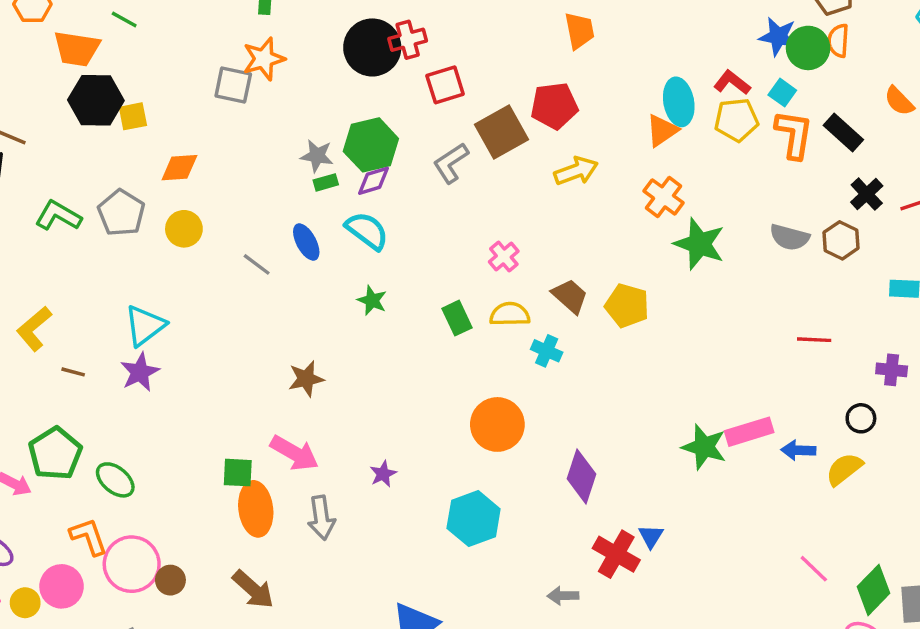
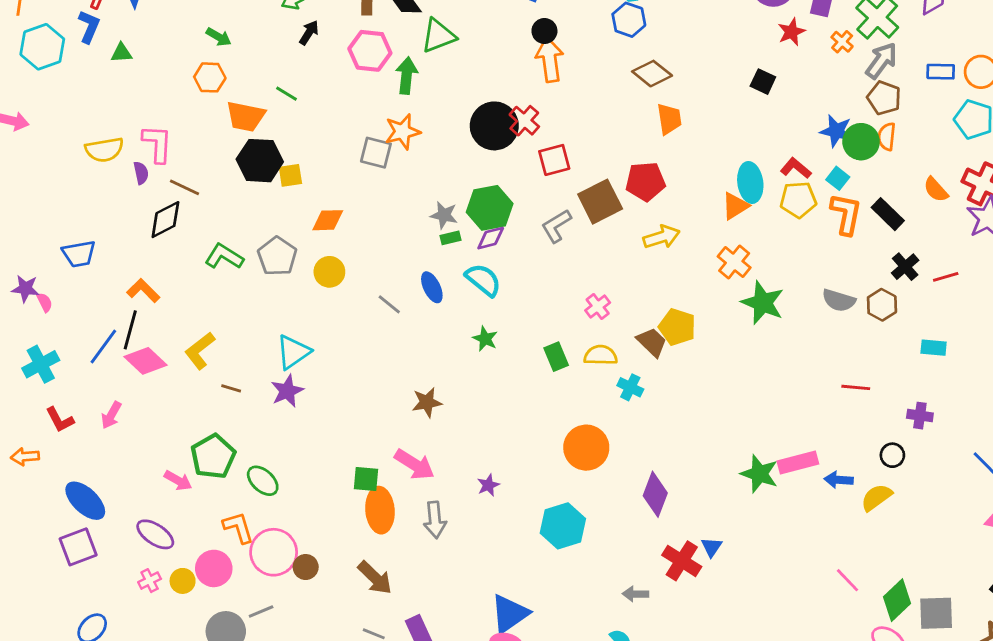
red cross: (408, 40) -> (524, 121), turned -36
yellow pentagon: (627, 306) -> (677, 327), moved

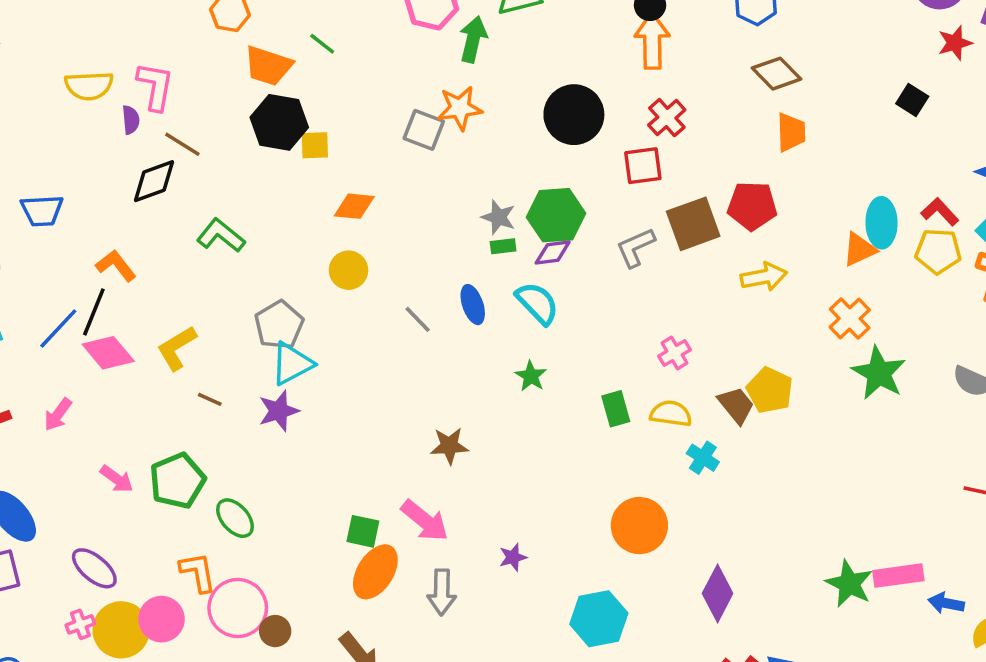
red cross: (524, 121) -> (667, 118), moved
gray pentagon: (277, 256) -> (279, 325), moved
pink arrow: (178, 481) -> (117, 479), moved
orange ellipse: (380, 510) -> (375, 572), turned 30
yellow circle: (183, 581) -> (121, 630), size x1.8

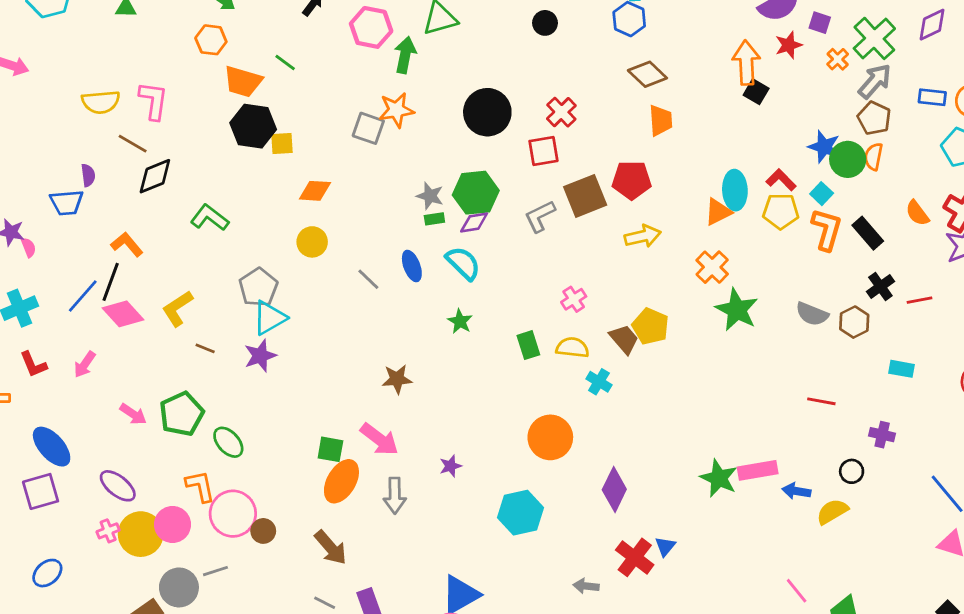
orange arrow: (652, 41) -> (746, 63), moved
purple semicircle: (131, 120) -> (88, 175), moved
brown line: (182, 144) -> (133, 144), moved

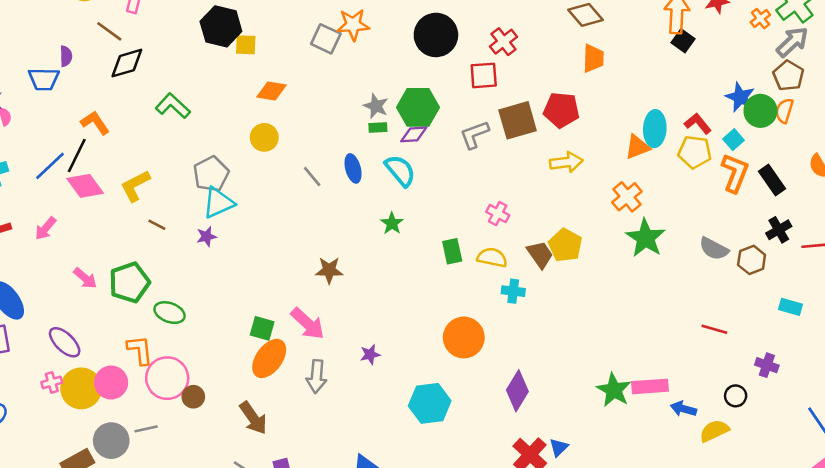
pink cross: (574, 299) -> (498, 214), turned -35
purple star: (260, 356) -> (206, 237), size x0.7
cyan cross: (599, 382) -> (513, 291), turned -30
green ellipse: (228, 442) -> (170, 313), turned -32

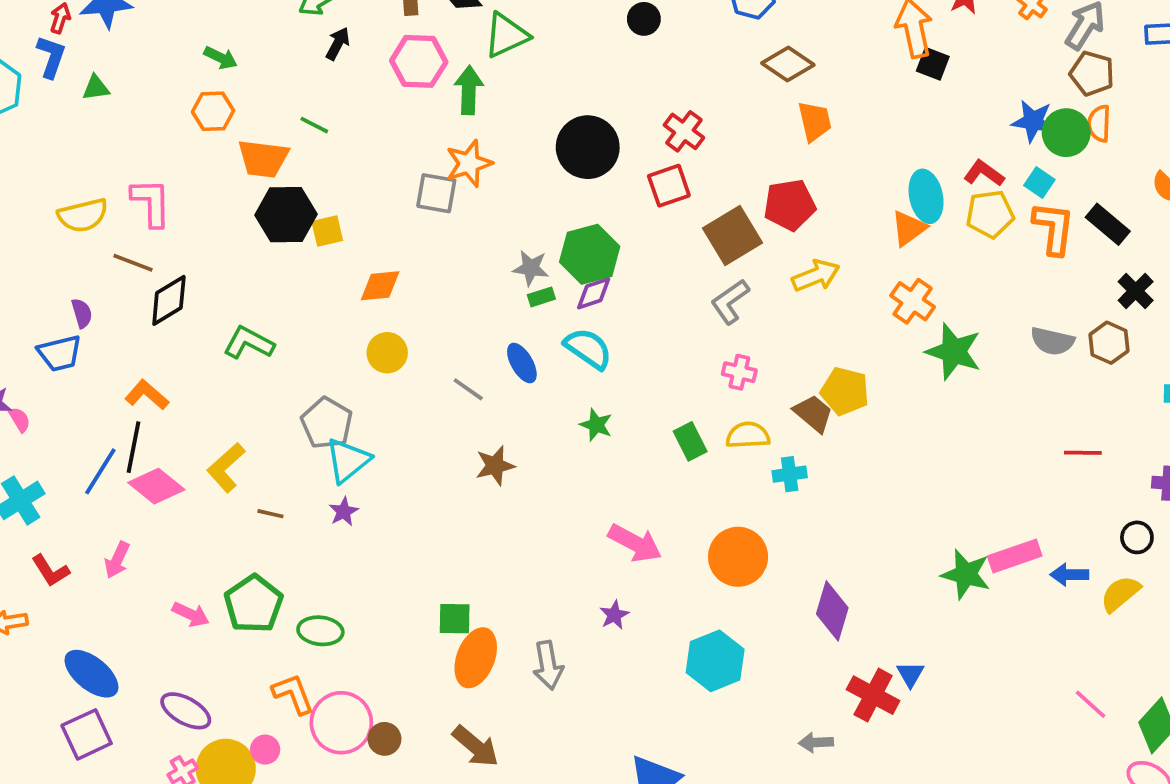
gray L-shape: (474, 135) -> (730, 302), moved
brown star: (329, 270) -> (495, 466), moved
pink arrow: (308, 324) -> (635, 543), moved
pink circle: (111, 383) -> (265, 750), size x0.6

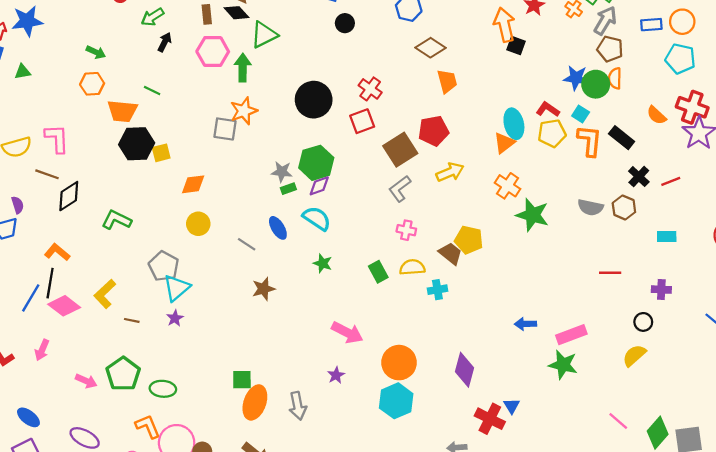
orange circle: (738, 557) -> (399, 363), moved
green star: (966, 574) -> (563, 365), moved
blue arrow: (1069, 575) -> (525, 324), moved
blue ellipse: (91, 674) -> (28, 417), size x0.7

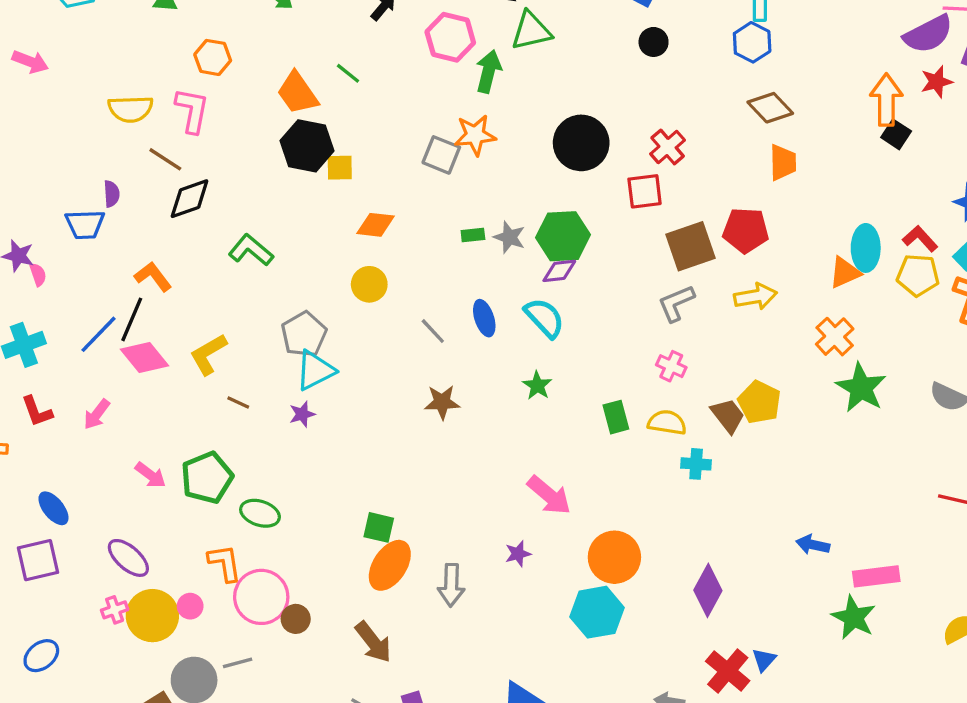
orange hexagon: (92, 84) -> (213, 57), moved
orange trapezoid: (122, 111) -> (297, 93), turned 36
green rectangle: (288, 189) -> (473, 235), moved

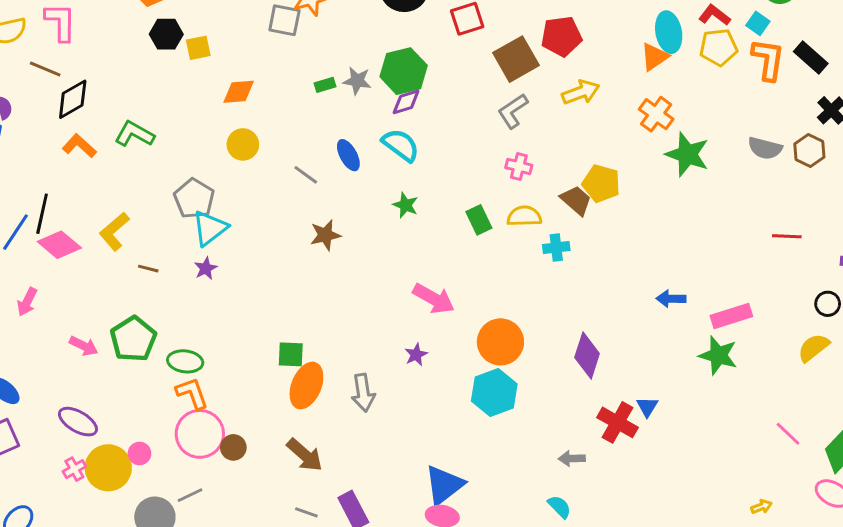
black hexagon: (307, 146) -> (166, 34), size x0.7
orange L-shape: (153, 277) -> (79, 146), moved
orange L-shape: (225, 563) -> (192, 393), moved

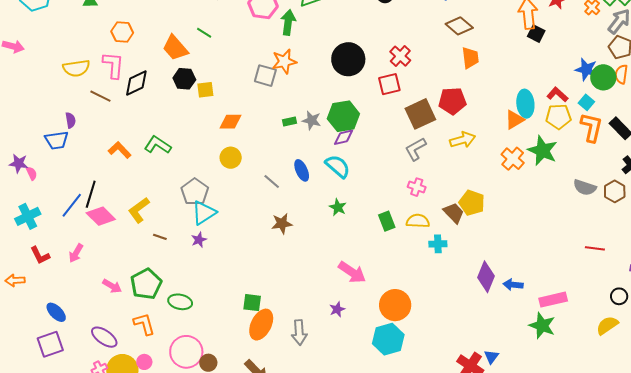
black diamond: (73, 99) -> (136, 83), moved
green star: (687, 154) -> (543, 151), moved
purple diamond: (587, 356) -> (486, 277), moved
orange L-shape: (192, 393) -> (144, 324), moved

